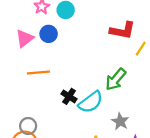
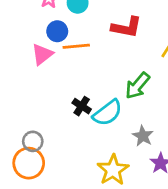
red L-shape: (122, 30) -> (127, 27), moved
pink triangle: (25, 38) -> (42, 54), moved
orange line: (38, 73) -> (76, 46), moved

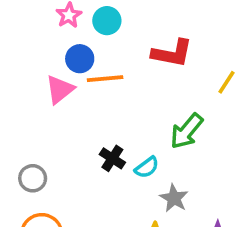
cyan semicircle: (108, 113) -> (147, 167), size x0.6
gray star: (143, 136) -> (174, 198), moved
gray circle: (33, 141) -> (33, 178), moved

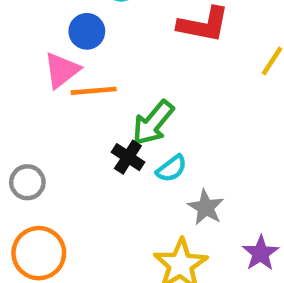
orange line: (105, 79) -> (94, 91), moved
green arrow: (187, 131) -> (153, 123), moved

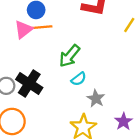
orange line: (94, 91) -> (41, 27), moved
black cross: (128, 157) -> (29, 84), moved, size x1.6

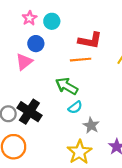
orange line: (41, 27) -> (81, 60), moved
green arrow: (69, 56) -> (67, 86), turned 80

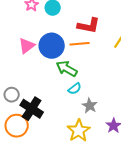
blue circle: (36, 44) -> (52, 46), moved, size x1.6
black cross: (29, 112) -> (32, 109), moved

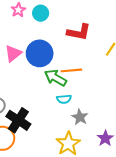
orange line: (80, 44) -> (71, 70), moved
cyan semicircle: (75, 89) -> (64, 99), turned 32

